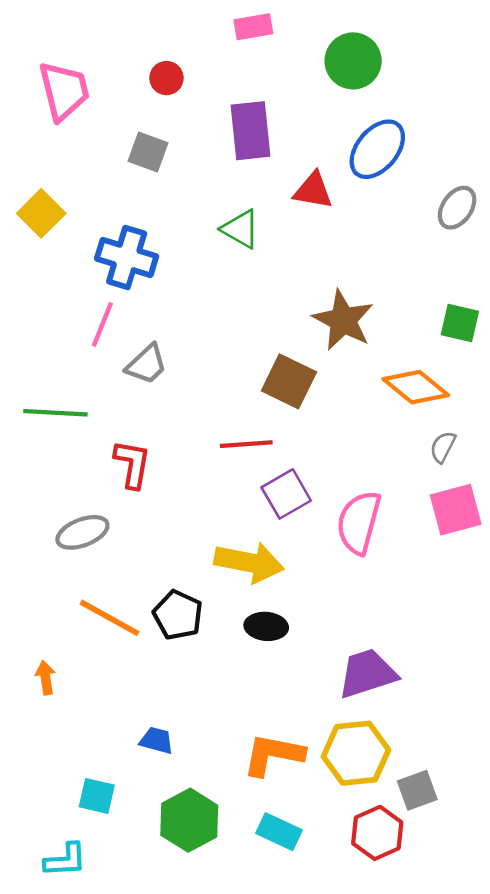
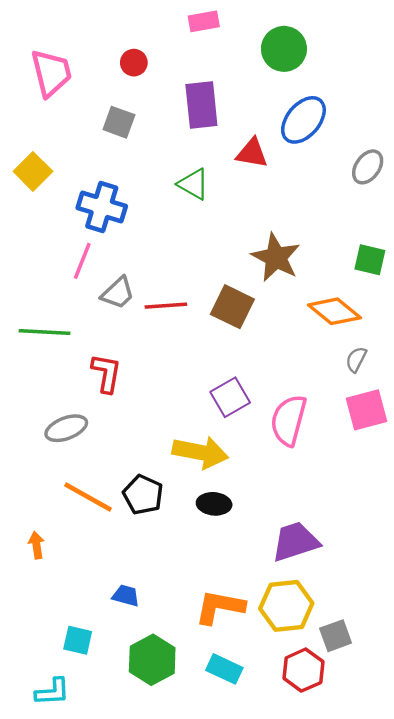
red line: (246, 444) -> (166, 306), moved

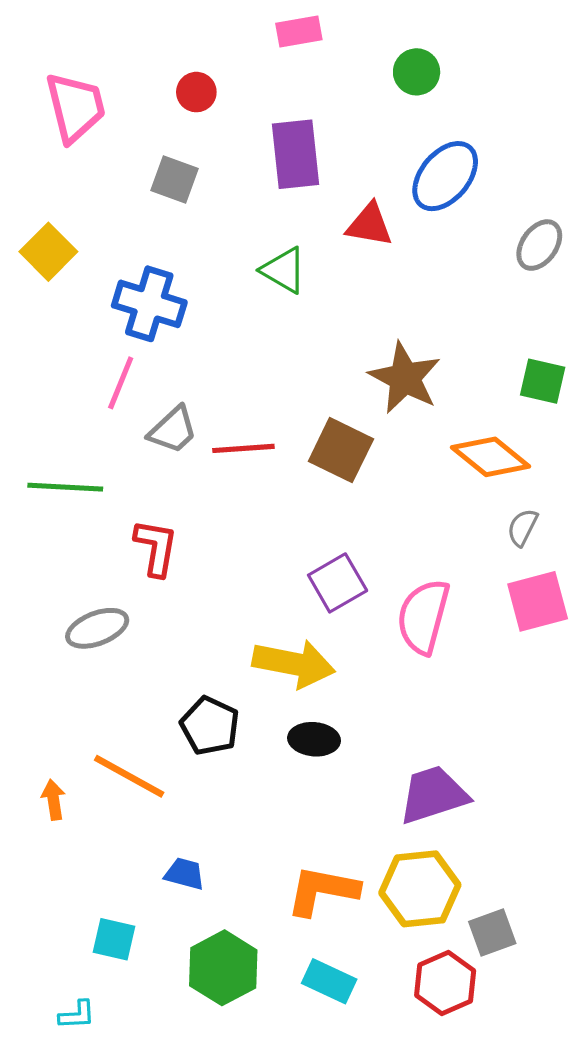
green circle: (284, 49) -> (417, 72), size x0.7
orange line: (88, 497) -> (129, 776), moved
cyan L-shape: (52, 692) -> (77, 1015), size x0.7

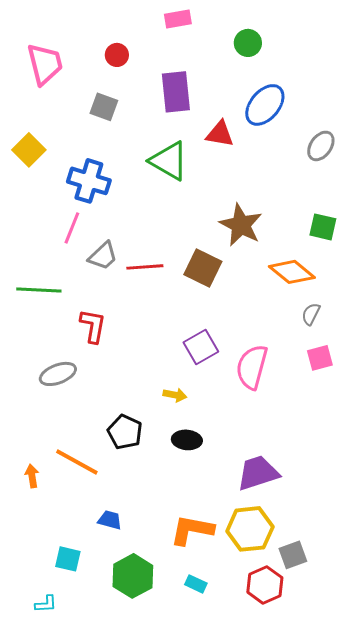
green triangle: (284, 270) -> (169, 161), size x1.4
pink square: (538, 601) -> (320, 358), size x0.7
yellow arrow: (294, 664) -> (175, 395), size x0.5
cyan rectangle: (329, 981) -> (196, 584), size x0.7

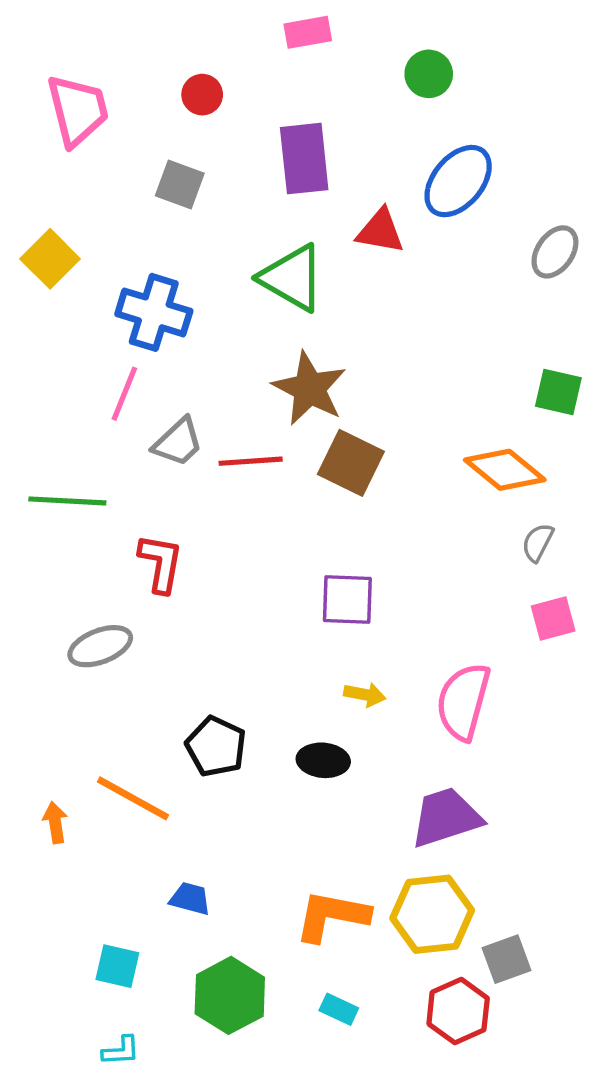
brown star: (241, 225) -> (309, 389), moved
purple square: (201, 347) -> (347, 599), turned 32
pink semicircle: (252, 367) -> (463, 702), moved
yellow arrow: (175, 395) -> (365, 695), moved
cyan L-shape: (46, 604) -> (121, 1051), moved

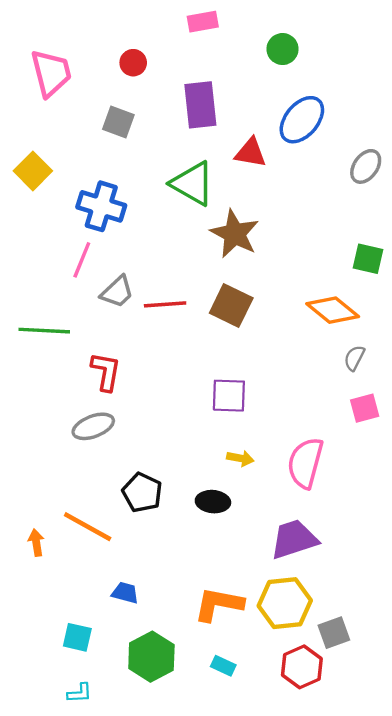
brown star: (309, 389) -> (235, 234), moved
gray ellipse: (100, 646) -> (93, 426), moved

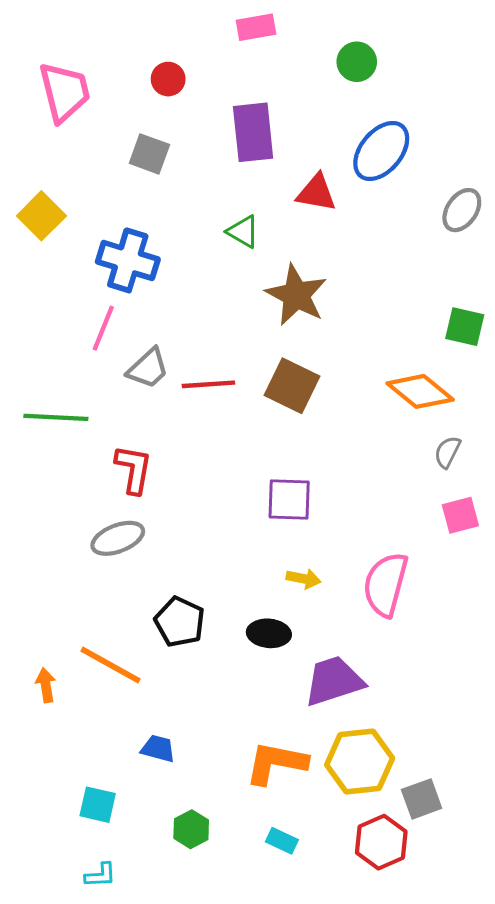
green triangle: (192, 184) -> (243, 232), size x0.6
purple trapezoid: (294, 539) -> (334, 681), moved
green hexagon: (151, 657) -> (191, 829), size x0.6

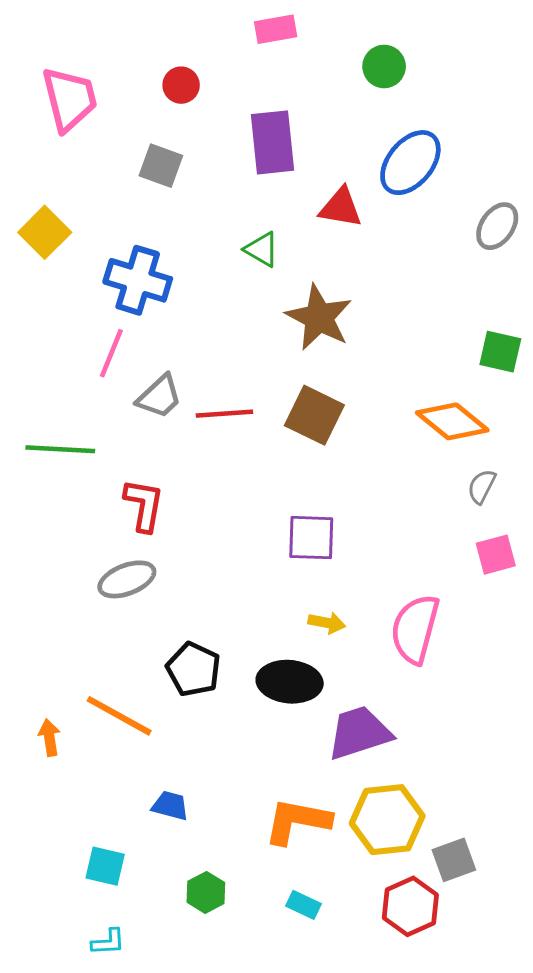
black ellipse: (269, 633) -> (290, 682), size x1.4

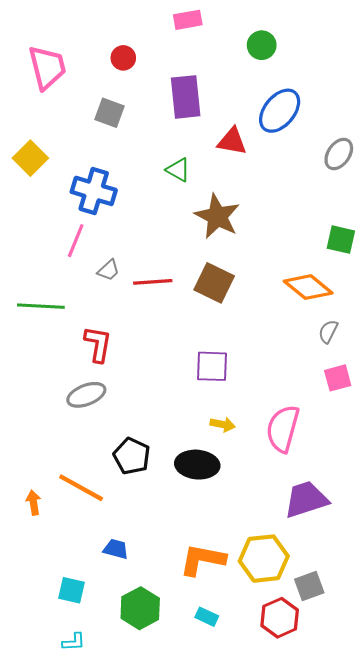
gray trapezoid: (159, 397) -> (108, 270), size x0.7
purple trapezoid: (359, 733) -> (306, 499), moved
green hexagon: (206, 892) -> (140, 608), size x1.5

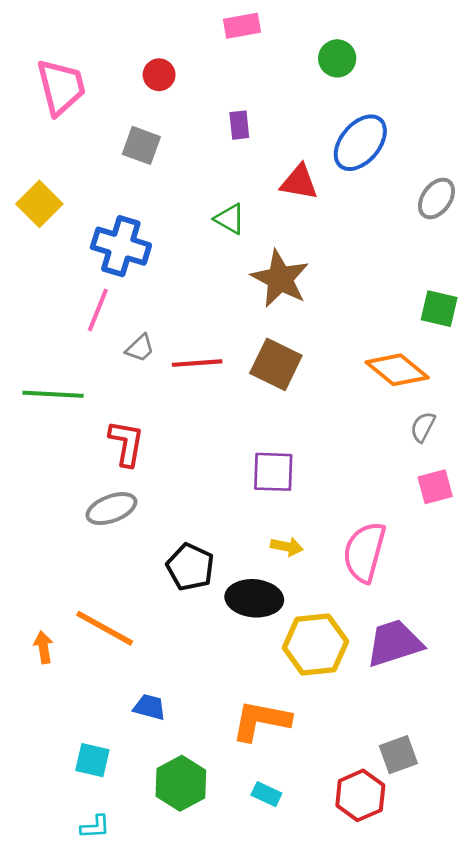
purple rectangle: (186, 97) -> (239, 125), size x0.5
black pentagon: (132, 456) -> (190, 567), moved
yellow hexagon: (264, 559) -> (315, 645), moved

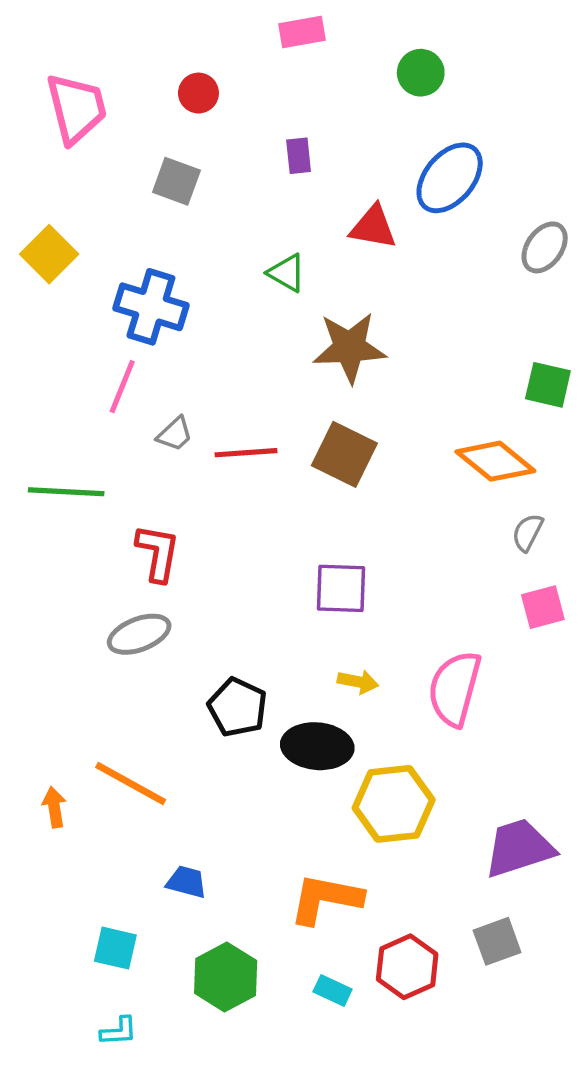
brown star: (280, 279) -> (349, 348), turned -30
purple trapezoid: (394, 643) -> (519, 848), moved
red hexagon: (360, 795) -> (407, 967), moved

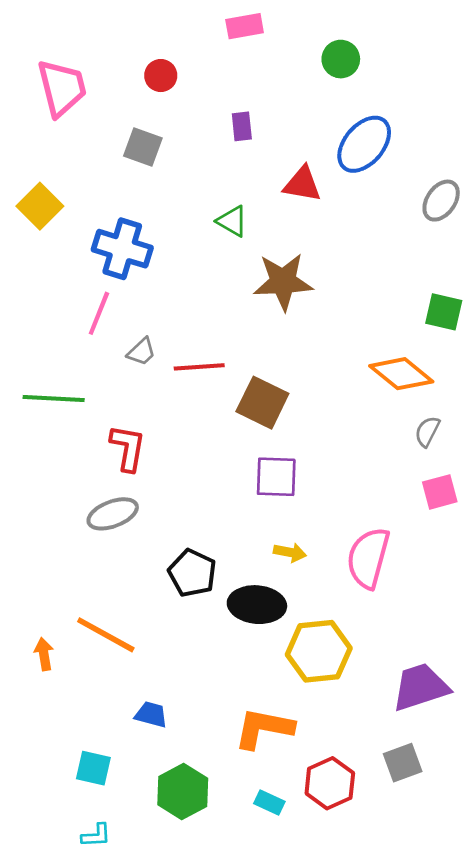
brown square: (344, 454) -> (262, 403), moved

